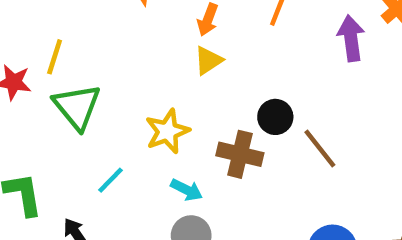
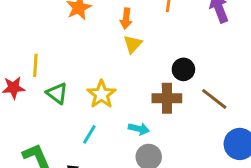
green triangle: (77, 107) -> (57, 93), size x0.7
yellow star: (167, 131) -> (101, 94), moved
brown line: (320, 149) -> (214, 99), moved

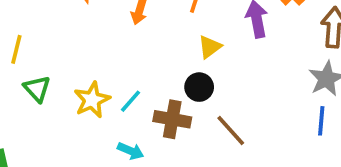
yellow triangle: (133, 44) -> (210, 47), moved
cyan line: (89, 134) -> (131, 101), moved

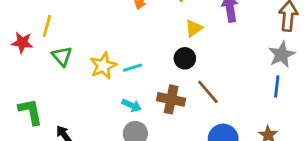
cyan line: (131, 101) -> (133, 68), turned 30
brown cross: (172, 119) -> (171, 99), moved

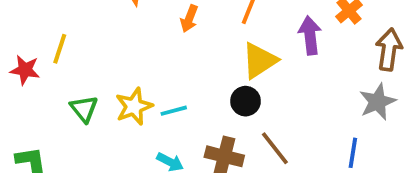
yellow triangle: (194, 28) -> (259, 61), size x1.5
green triangle: (62, 56) -> (84, 109), moved
blue line: (277, 86) -> (353, 153), moved

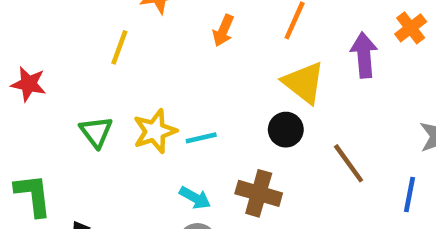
yellow line: (60, 49) -> (119, 47), moved
yellow triangle: (259, 61) -> (304, 83), turned -51
brown line: (275, 148) -> (349, 163), moved

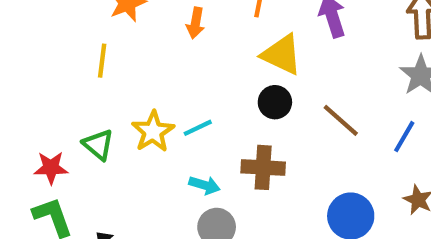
red star: (29, 84) -> (51, 168), moved
blue line: (409, 195) -> (404, 137), turned 32

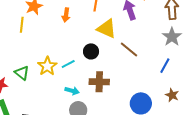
yellow line: (102, 61) -> (22, 25), moved
black circle: (275, 102) -> (91, 51), moved
brown line: (341, 120) -> (129, 49), moved

